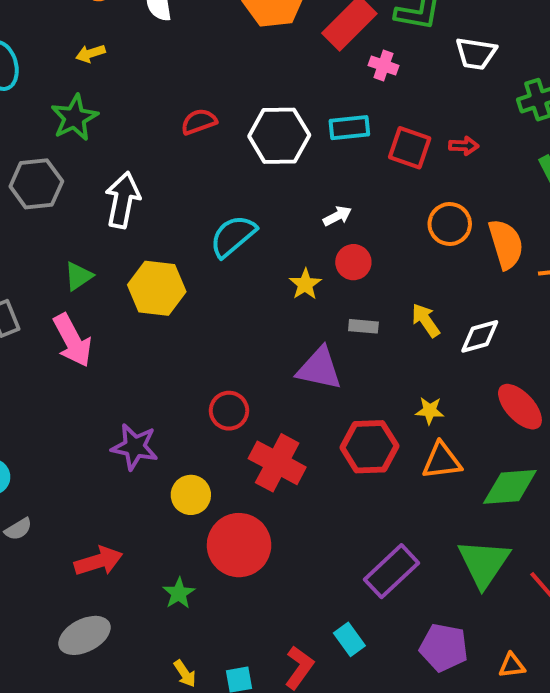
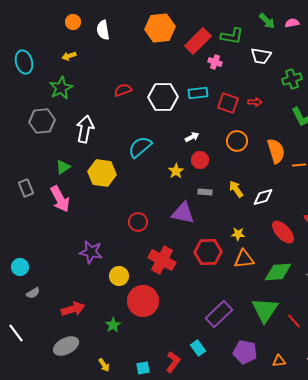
orange circle: (450, 224) -> (237, 141), moved
red circle: (229, 411) -> (138, 222), moved
yellow arrow: (185, 674) -> (104, 365), moved

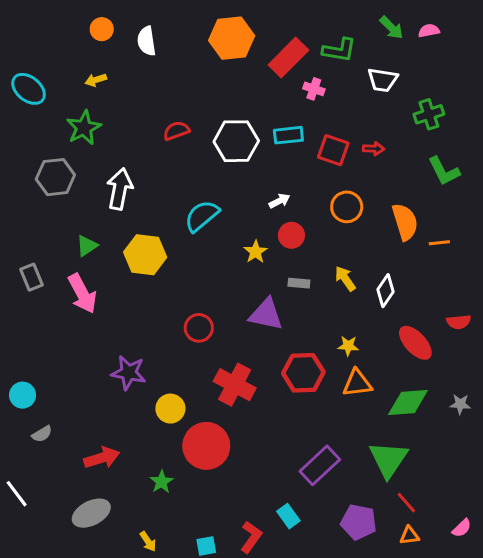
cyan ellipse: (24, 62) -> (29, 89), turned -35
white diamond: (263, 197) -> (386, 291), turned -40
red line: (294, 321) -> (406, 503), moved

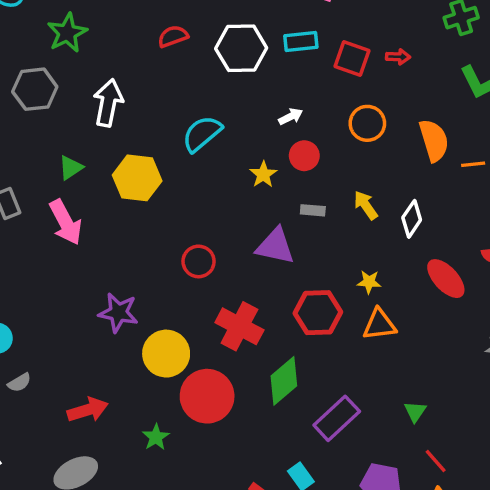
green diamond: (408, 403) -> (284, 381), moved, turned -36
yellow circle: (170, 409) -> (166, 354), size x1.4
green triangle: (389, 459) -> (415, 412), size x0.5

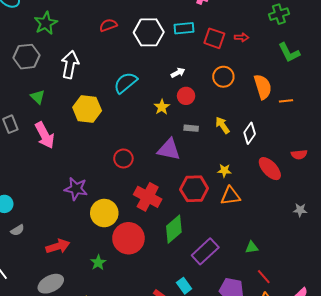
green triangle: (71, 168) -> (38, 97), moved, turned -42
green triangle: (415, 412) -> (252, 247), turned 48

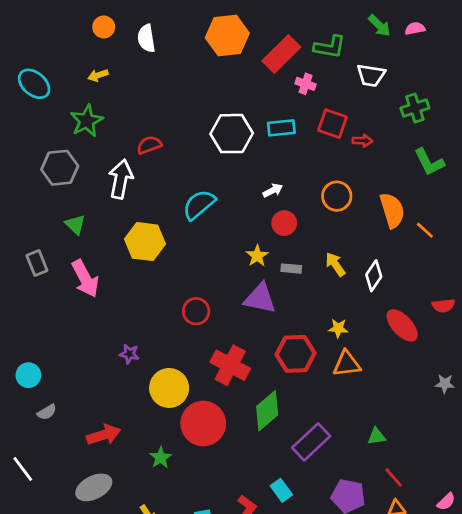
red semicircle: (108, 25) -> (149, 145), moved
red square: (214, 38) -> (333, 124), moved
orange line: (286, 101) -> (425, 230), turned 48
yellow star: (162, 107) -> (257, 256), moved
purple star: (76, 189) -> (129, 354), size x0.6

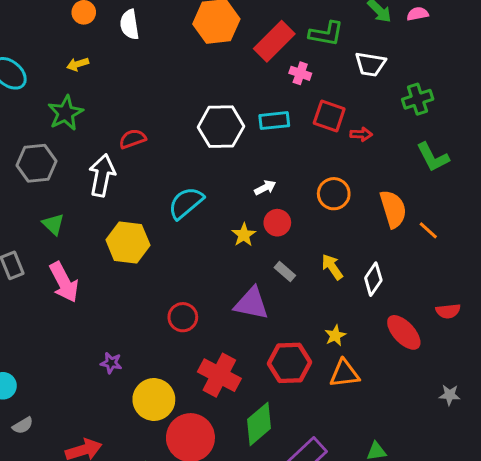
yellow star: (257, 256) -> (244, 235), moved
gray rectangle: (291, 269) -> (285, 271), turned 36
yellow star: (338, 328) -> (335, 335), turned -30

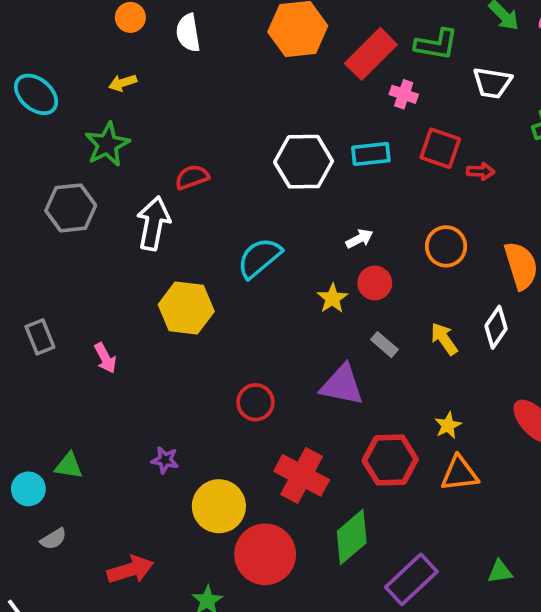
green triangle: (53, 224) -> (69, 466), moved, turned -35
white diamond: (373, 279) -> (496, 327), moved
pink arrow: (64, 282) -> (105, 358), size x0.6

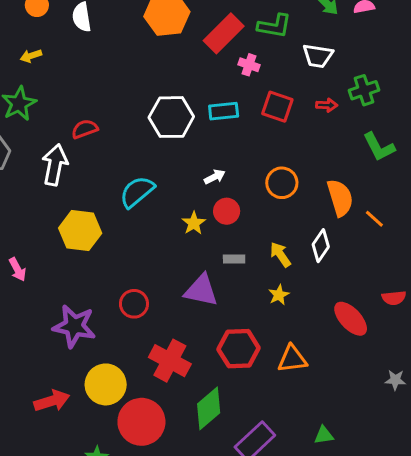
red arrow: (481, 171) -> (327, 105), moved
gray rectangle: (384, 345) -> (234, 259), turned -42
yellow star: (448, 425) -> (279, 295), moved
purple star: (165, 460) -> (74, 326), moved, size x2.0
red arrow: (130, 570) -> (52, 401), moved

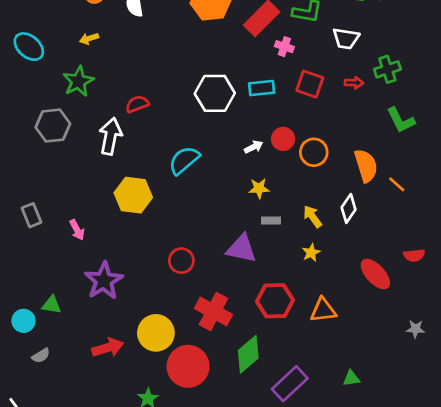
red circle: (227, 211) -> (283, 139), moved
yellow star: (194, 223) -> (259, 188), moved, turned 30
purple star: (74, 326) -> (104, 281), moved, turned 30

